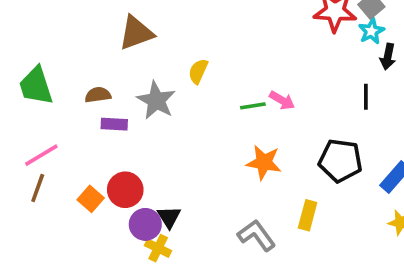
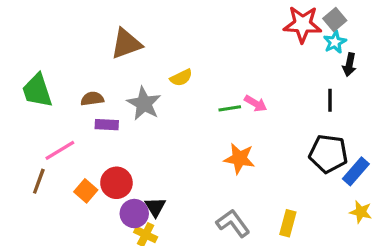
yellow semicircle: (198, 71) -> (181, 78), turned -140
pink line: (41, 155) -> (60, 150), moved
black pentagon: (340, 161) -> (328, 154), moved
yellow rectangle: (308, 215) -> (288, 223), moved

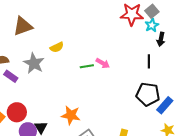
purple rectangle: (107, 125) -> (11, 76), turned 32
orange star: (239, 159) -> (71, 115), moved

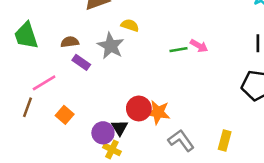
yellow semicircle: (57, 47) -> (130, 25), moved, turned -136
red circle: (17, 112) -> (139, 108), moved

